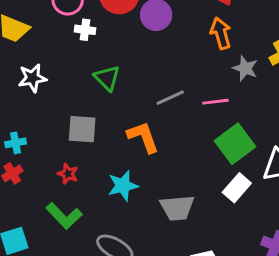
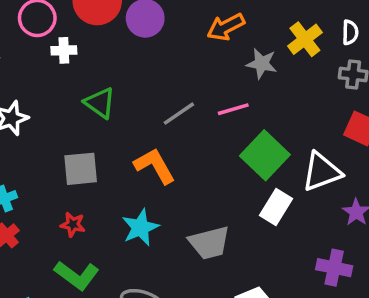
orange arrow: (221, 33) -> (226, 27), turned -92

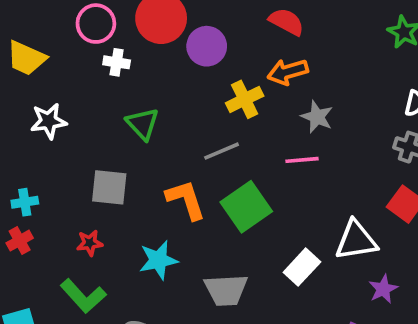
yellow cross: (305, 39) -> (245, 99), moved
pink line: (233, 109) -> (302, 160), moved
green square: (265, 155) -> (246, 207), moved
red star: (73, 224) -> (90, 243), turned -30

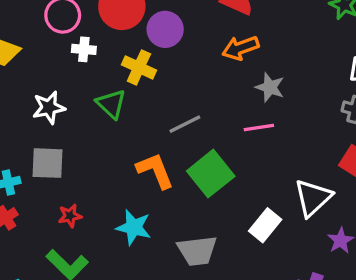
yellow cross: (245, 99) -> (139, 67), moved, turned -36
white star: (49, 121) -> (49, 108), moved
gray square: (109, 187) -> (48, 163), moved
white triangle: (356, 240) -> (313, 198), turned -30
cyan star: (158, 260) -> (134, 227), turned 30

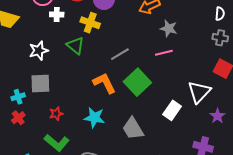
gray trapezoid: (197, 251) -> (133, 129), turned 70

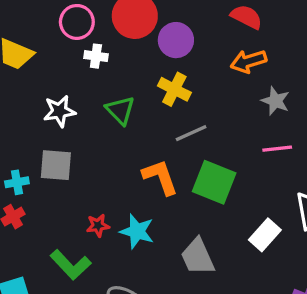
yellow cross: (90, 23) -> (174, 89), moved
pink line: (164, 53) -> (277, 149), moved
green square: (137, 82) -> (214, 182), turned -32
red star: (56, 114) -> (98, 225), moved

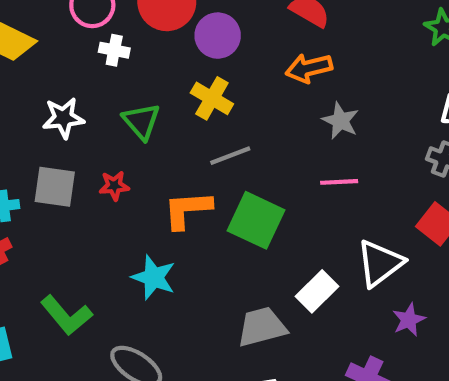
orange L-shape: (160, 177) -> (187, 210), turned -78
red star: (98, 225) -> (114, 186), moved
gray trapezoid: (198, 257) -> (262, 327), moved, turned 96

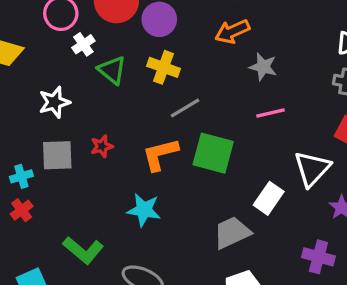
white cross: (114, 50) -> (83, 44), turned -35
green triangle: (141, 121) -> (112, 70), moved

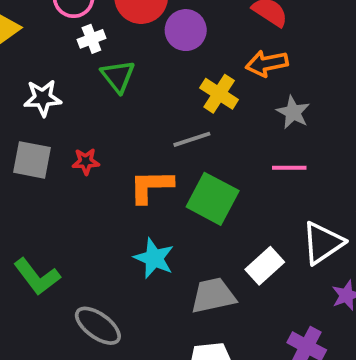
yellow cross: (163, 67) -> (219, 94), moved
cyan star: (144, 210) -> (154, 258), moved

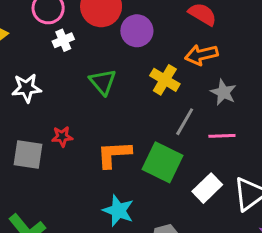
green triangle: (118, 76) -> (103, 82), moved
gray line: (192, 139) -> (185, 122), moved, turned -40
gray square: (32, 160) -> (28, 154), moved
white rectangle: (265, 266) -> (207, 188), moved

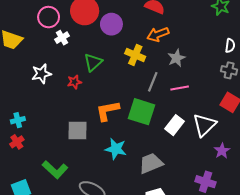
green triangle: (103, 82) -> (93, 62), turned 36
gray star: (223, 92) -> (176, 58), turned 30
red star: (62, 137) -> (74, 82), moved
gray square: (28, 154) -> (78, 130), moved

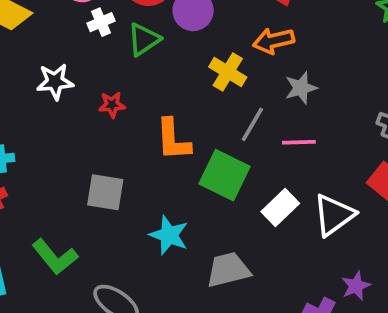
green triangle: (93, 62) -> (144, 39), moved
orange L-shape: (107, 111) -> (173, 140), moved, turned -90
purple star: (222, 151) -> (356, 286), moved

